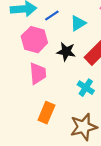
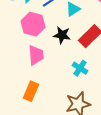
orange rectangle: (46, 113) -> (31, 91), moved

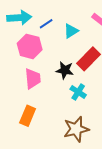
black star: (62, 35) -> (65, 70), moved

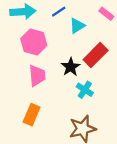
blue line: (46, 24) -> (59, 12), moved
black star: (65, 70) -> (71, 67), turned 30

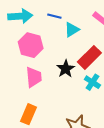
blue line: (59, 12) -> (54, 16), turned 48
cyan cross: (85, 90) -> (92, 82), moved

